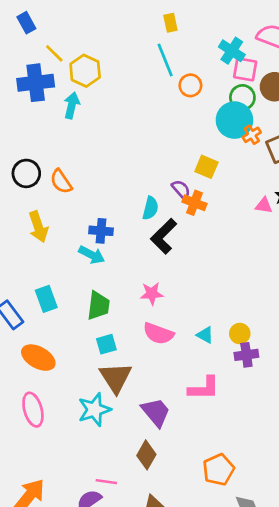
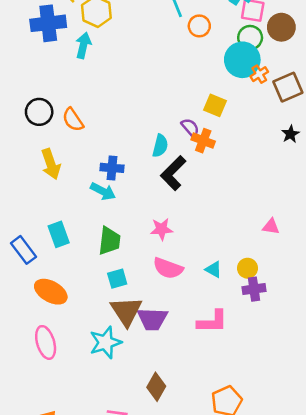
pink triangle: (264, 205) -> (271, 227), moved
purple trapezoid: (156, 412) -> (152, 319), moved, turned 132

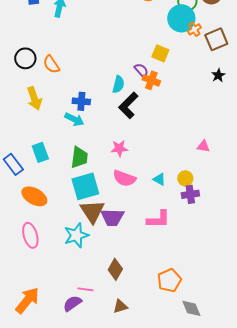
cyan square: (117, 279) -> (85, 186), size x1.8

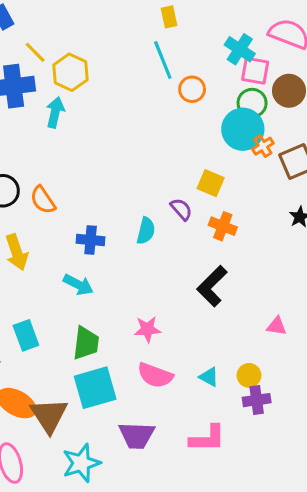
orange cross: (151, 80) -> (223, 226), moved
blue cross: (81, 101) -> (91, 240), moved
black L-shape: (128, 105) -> (212, 286), moved
brown triangle: (92, 211) -> (49, 415), moved

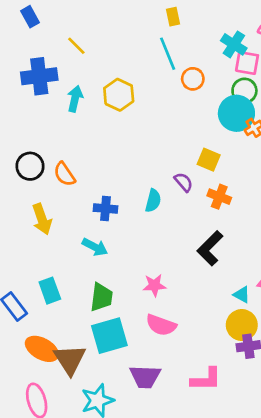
yellow line: (35, 52) -> (76, 46), moved
yellow hexagon: (71, 72) -> (119, 95), moved
yellow circle: (249, 375) -> (242, 325), size x1.5
cyan triangle: (209, 377) -> (242, 295), moved

